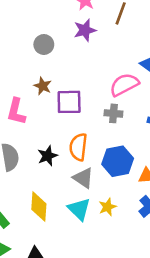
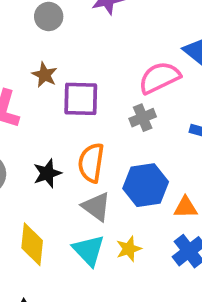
gray cross: (113, 113) -> (143, 118), turned -30

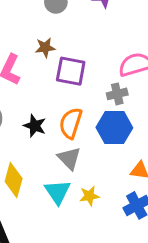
brown star: (45, 75) -> (45, 48), turned 30
black star: (47, 173) -> (35, 126), turned 30
blue hexagon: (146, 185) -> (114, 128), moved

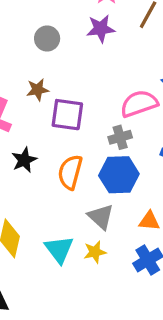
black star: (35, 126) -> (24, 160), moved, turned 30
gray triangle: (69, 158) -> (101, 217), moved

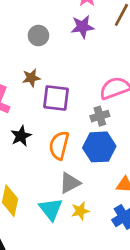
gray triangle: (101, 217) -> (70, 183), moved, turned 50

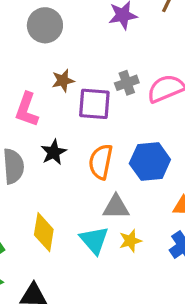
gray circle: (38, 36) -> (45, 25), moved, size x1.4
gray cross: (100, 116) -> (127, 83), moved
gray triangle: (70, 183) -> (116, 207), turned 30

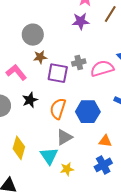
gray circle: (45, 25) -> (33, 35), moved
pink L-shape: (27, 110) -> (16, 72), turned 115
gray triangle: (116, 207) -> (64, 137), turned -36
yellow star: (130, 241) -> (67, 169), moved

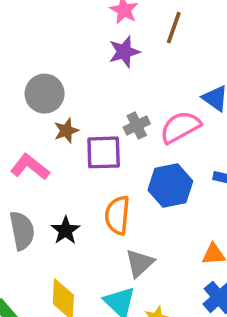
black star: (30, 100) -> (66, 230), moved
blue hexagon: (88, 112) -> (170, 186), moved

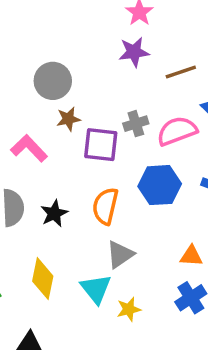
brown line: (174, 28) -> (181, 72), moved, turned 44

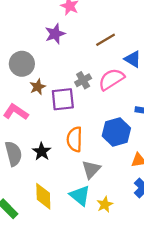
purple star: (134, 52) -> (55, 34), moved
blue hexagon: (160, 185) -> (116, 132), moved

